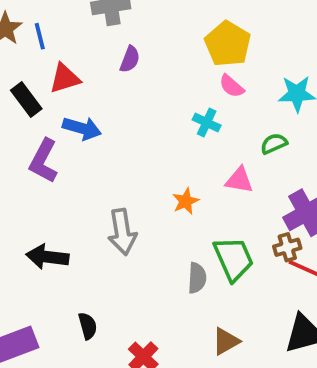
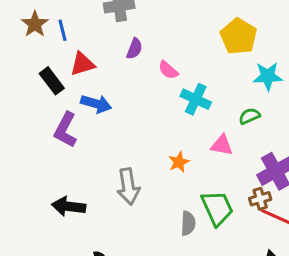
yellow pentagon: (228, 44) -> (239, 36), moved
pink semicircle: (232, 86) -> (168, 70), moved
cyan cross: (207, 123) -> (196, 99), size x1.4

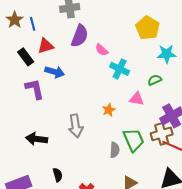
purple semicircle: (134, 49) -> (80, 36), size x1.6
purple L-shape: (65, 130) -> (35, 89), turned 140
brown cross: (260, 199) -> (162, 134), size x1.5

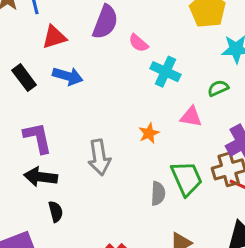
black rectangle: (26, 57) -> (24, 78), moved
purple L-shape: (35, 89) -> (38, 138), moved
black semicircle: (58, 175) -> (56, 212), moved

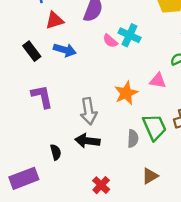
pink semicircle: (138, 43) -> (110, 41), moved
cyan cross: (165, 72) -> (129, 35), moved
orange star: (149, 133) -> (126, 93), size x1.5
black arrow: (41, 177) -> (87, 141), moved

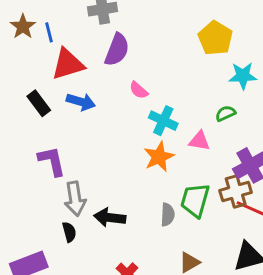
red triangle: (55, 20) -> (68, 64), size x1.4
cyan cross: (129, 35) -> (163, 121), moved
gray arrow: (89, 111) -> (75, 199), moved
green trapezoid: (154, 127) -> (195, 200), turned -140

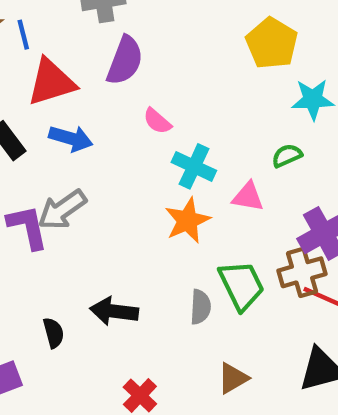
gray arrow: (75, 199) -> (62, 210), moved, turned 64
green trapezoid: (195, 200) -> (241, 285), turned 138

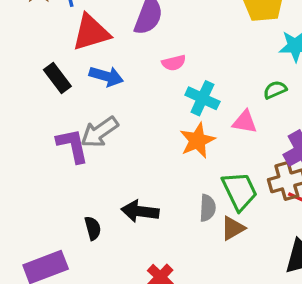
pink semicircle: (157, 121) -> (174, 63), turned -55
brown triangle: (233, 378) -> (233, 228), moved

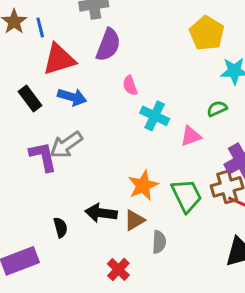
pink semicircle: (174, 63) -> (130, 85), turned 84
pink triangle: (245, 122) -> (191, 136), turned -30
orange star: (197, 140) -> (143, 185), moved
gray semicircle: (208, 208) -> (159, 242), moved
brown triangle: (233, 228) -> (134, 220), moved

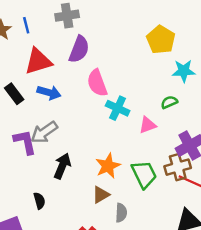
blue line: (40, 27) -> (26, 25), moved
pink semicircle: (130, 85) -> (97, 83), size x1.6
black arrow: (101, 213) -> (62, 166), moved, turned 105

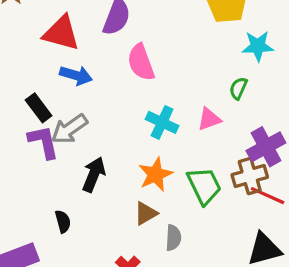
red triangle: (38, 61) -> (61, 33), turned 32
black rectangle: (14, 94) -> (39, 108), moved
green semicircle: (169, 102) -> (238, 88), turned -42
cyan cross: (118, 108) -> (162, 122), moved

